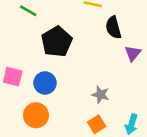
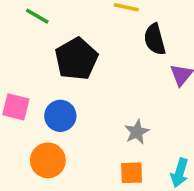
gray star: (101, 95) -> (137, 132), turned 30
orange square: (97, 124) -> (132, 173), turned 30

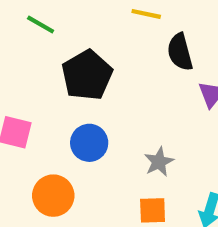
blue circle: (60, 116) -> (89, 143), moved

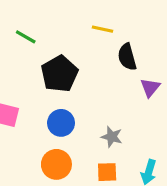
gray star: (159, 162) -> (112, 137), turned -30
orange circle: (53, 196) -> (56, 164), moved

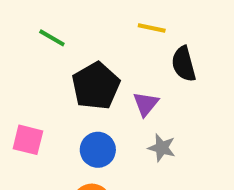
purple triangle: (150, 88) -> (146, 104), moved
gray star: (112, 137) -> (162, 148), moved

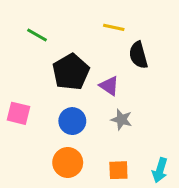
purple triangle: (146, 104) -> (109, 86), turned -35

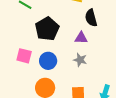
purple triangle: (109, 86) -> (81, 38), moved, turned -32
pink square: (19, 113) -> (24, 56), moved

